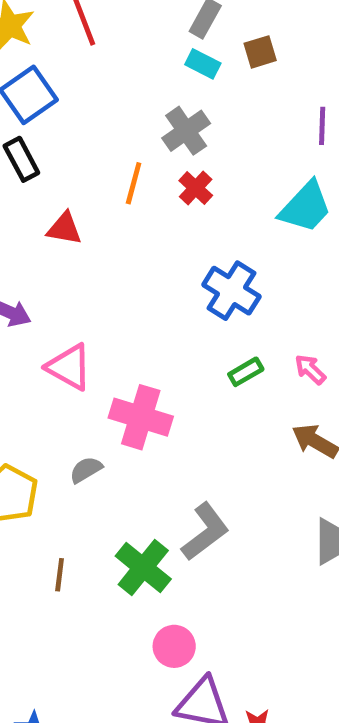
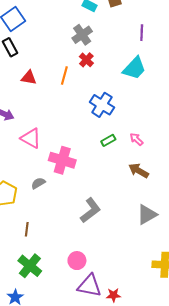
orange line: (134, 183) -> (64, 76), moved
green cross: (143, 568) -> (30, 266), moved

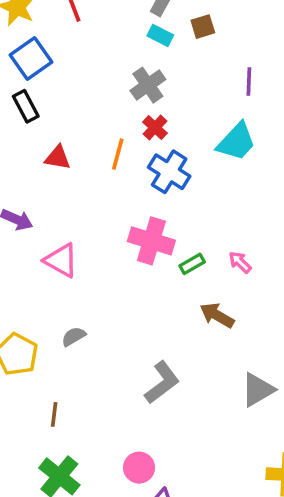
blue cross: (102, 105) -> (169, 172), moved
pink cross: (62, 160) -> (151, 241), moved
brown arrow: (139, 171) -> (217, 315), moved

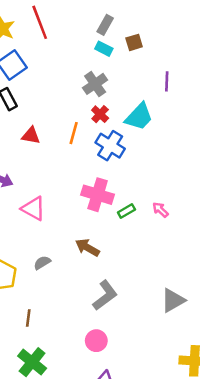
cyan trapezoid: (236, 142) -> (139, 117), moved
brown arrow: (217, 315) -> (87, 248), moved
pink circle: (139, 468) -> (96, 341), moved

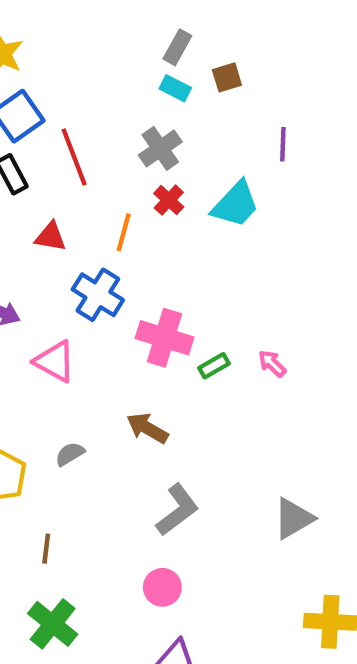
red line: (40, 22) -> (74, 157), moved
blue cross: (110, 146) -> (98, 295), moved

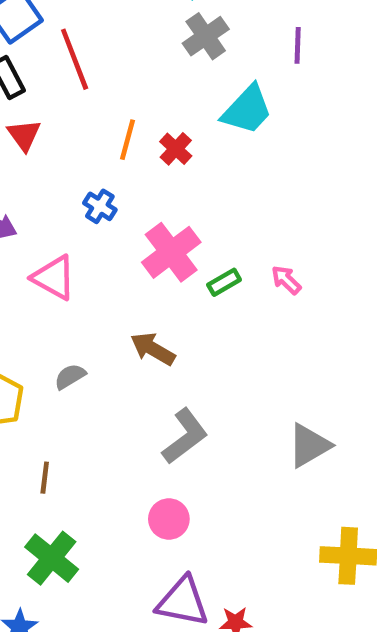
gray cross: (160, 148) -> (206, 36), moved
red cross: (169, 200) -> (176, 149), moved
red triangle: (51, 237) -> (24, 135), moved, turned 44
blue cross: (98, 295) -> (100, 206), size x0.6
pink cross: (165, 338) -> (171, 252), turned 36

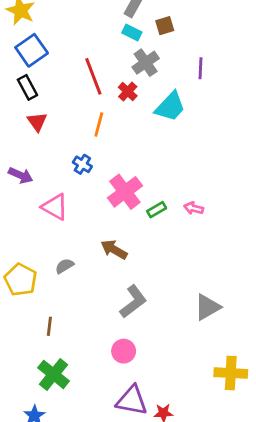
red line: (75, 59) -> (93, 76), moved
red cross: (176, 149) -> (128, 92), moved
pink arrow: (286, 280) -> (194, 208), turned -30

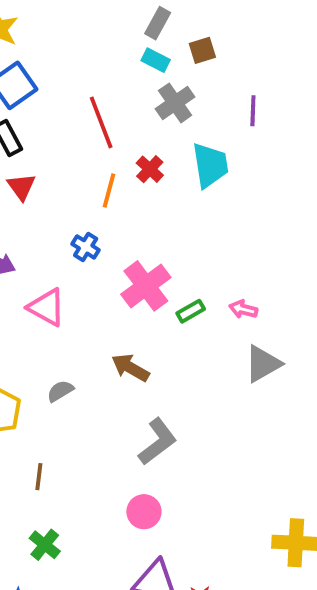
red cross: (128, 92) -> (150, 169), moved
cyan trapezoid: (170, 107) -> (210, 165), turned -52
gray triangle: (207, 307) -> (263, 364), moved
green cross: (54, 374) -> (45, 545), size x0.7

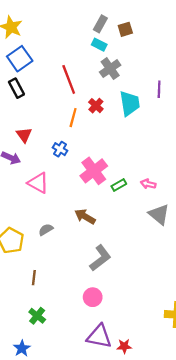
brown square: (202, 50) -> (125, 29), moved
purple line: (253, 111) -> (159, 89), moved
red triangle: (21, 187) -> (24, 135), moved
gray triangle: (263, 364) -> (159, 214), turned -50

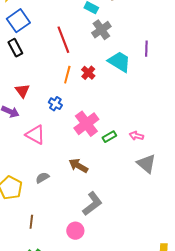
cyan trapezoid: (130, 103) -> (119, 62), turned -50
red cross: (96, 106) -> (88, 73), moved
pink circle: (93, 297) -> (75, 231), moved

